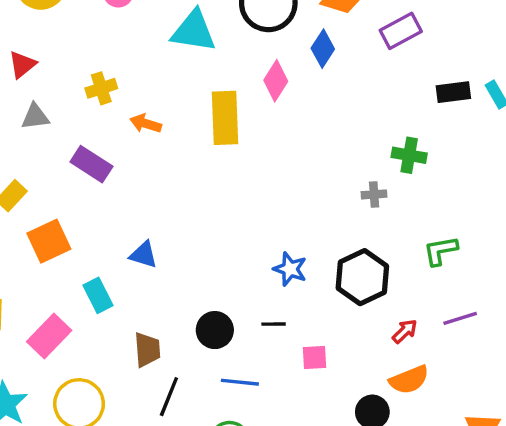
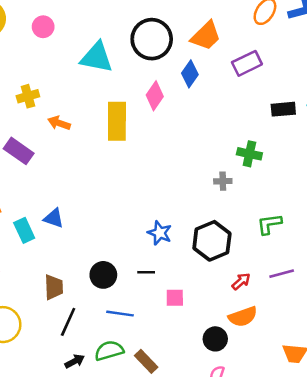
cyan rectangle: (98, 295) -> (24, 230), moved

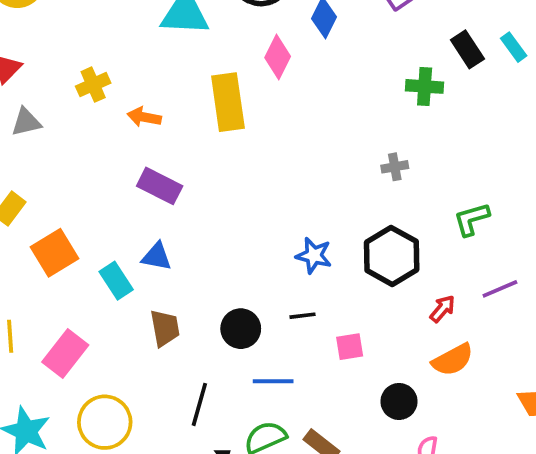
black rectangle: (283, 109) -> (467, 49), turned 70
purple rectangle: (19, 151) -> (160, 186), moved
green cross: (249, 154) -> (425, 86), moved
brown trapezoid: (54, 287) -> (165, 328), moved
black circle: (215, 339) -> (399, 401), moved

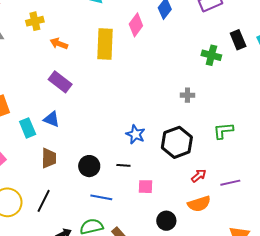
purple line: (500, 289) -> (230, 183), moved
black line: (199, 404) -> (44, 201), moved

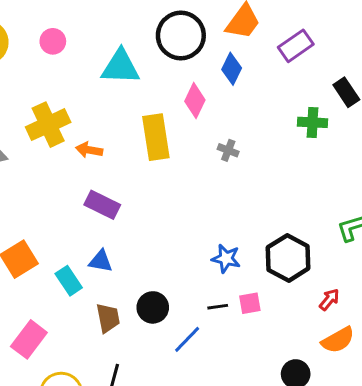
yellow cross: (35, 21) -> (48, 125), size x1.6
gray cross: (187, 95) -> (228, 150), moved, turned 32
black circle: (89, 166) -> (153, 307), moved
pink square: (146, 187) -> (250, 303), moved
blue line: (101, 197) -> (187, 339), moved, turned -45

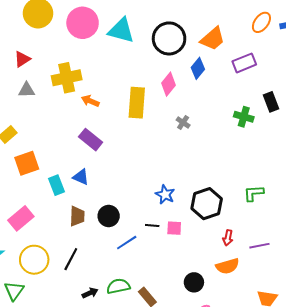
pink circle: (53, 41) -> (83, 23), size x1.8
cyan triangle: (120, 67) -> (121, 31), moved
red arrow: (329, 300) -> (228, 238), turned 140

